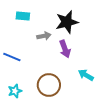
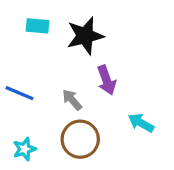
black star: (67, 22) -> (85, 36), moved
gray arrow: (44, 36) -> (72, 100), moved, turned -120

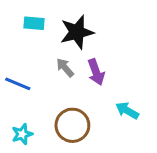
gray arrow: (72, 100) -> (65, 68), moved

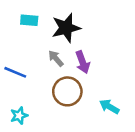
cyan arrow: (127, 110) -> (109, 107), moved
brown circle: (72, 125) -> (67, 91), moved

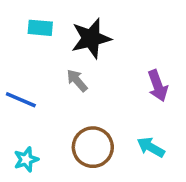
purple arrow: (83, 62) -> (158, 86), moved
brown circle: (67, 91) -> (93, 147), moved

